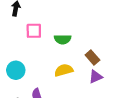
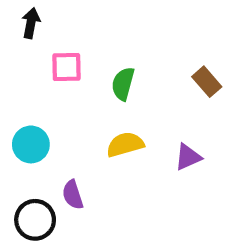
green semicircle: (63, 39) -> (123, 84), turned 105
brown rectangle: (92, 57) -> (207, 82), moved

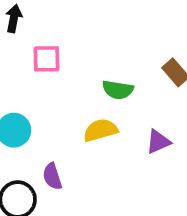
green semicircle: (123, 84) -> (118, 90), moved, turned -96

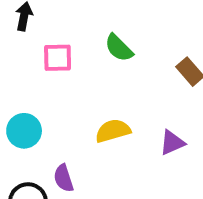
green semicircle: (118, 90) -> (119, 48), moved, turned 36

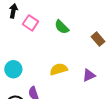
pink square: (58, 58) -> (30, 23), moved, turned 35

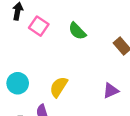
yellow semicircle: (59, 69) -> (59, 87), moved, turned -42

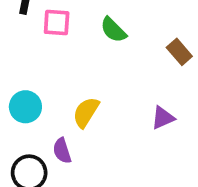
pink square: (39, 26) -> (57, 23), turned -30

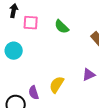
cyan circle: (25, 107) -> (14, 51), moved
yellow semicircle: (86, 112) -> (57, 85), moved

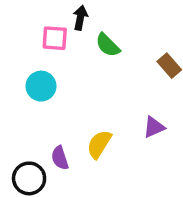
black arrow: (14, 11) -> (80, 18), moved
cyan circle: (14, 51) -> (41, 86), moved

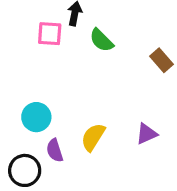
cyan circle: (41, 86) -> (36, 117), moved
purple triangle: (154, 127) -> (146, 134), moved

